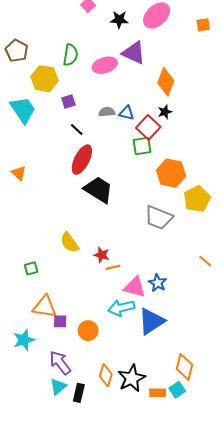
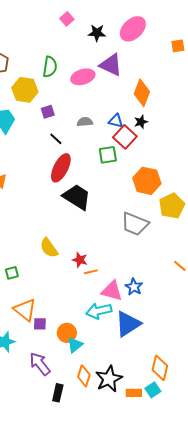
orange square: (203, 25) -> (178, 46), moved
blue triangle: (126, 113) -> (116, 121), moved
green square: (142, 146) -> (108, 155), moved
orange triangle: (45, 307) -> (25, 310), turned 30
cyan triangle: (58, 387) -> (75, 345), moved

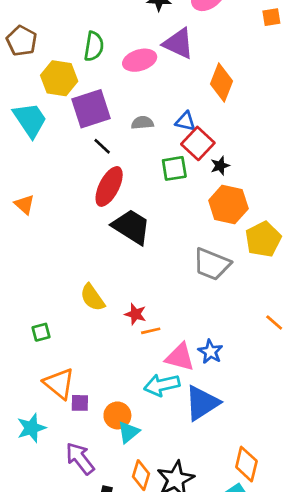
purple square: (48, 112) -> (91, 109), size x2.0
black star: (141, 122) -> (220, 166), moved

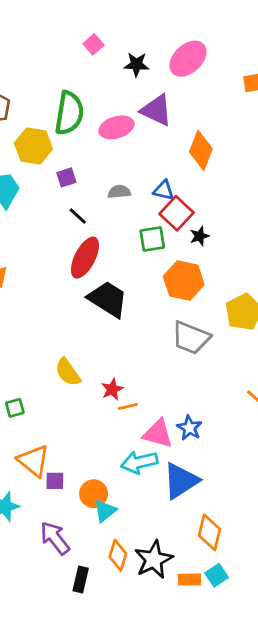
green semicircle: (94, 46) -> (69, 113), size x1.4
purple square: (91, 109) -> (66, 177), size x0.5
orange hexagon: (228, 205) -> (184, 280), moved
red star: (135, 314) -> (112, 389), turned 30
orange diamond: (246, 464) -> (209, 532), moved

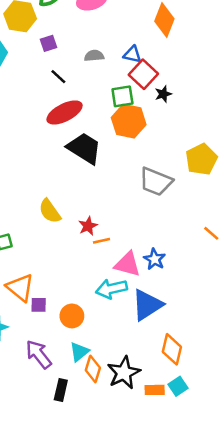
red ellipse: (85, 258) -> (65, 112), turned 36
orange hexagon: (184, 280) -> (129, 121), moved
cyan triangle: (105, 511) -> (79, 352), moved

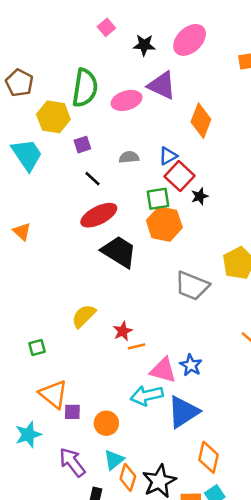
blue triangle: (132, 54) -> (168, 156), turned -42
yellow semicircle: (50, 211) -> (84, 316), turned 80

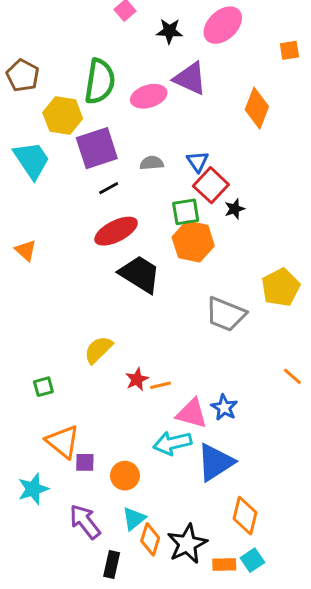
orange diamond: (201, 121) -> (257, 108), moved
purple square: (82, 145) -> (97, 148), size x2.0
blue triangle: (168, 156) -> (198, 161), turned -36
black line: (92, 179) -> (109, 188), turned -72
red star: (123, 331) -> (137, 379), moved

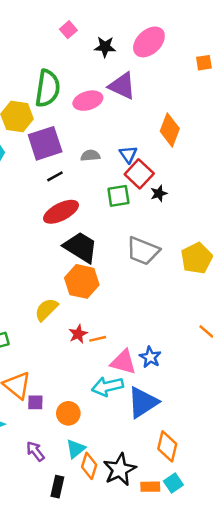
orange diamond: (257, 108) -> (170, 130), moved
orange hexagon: (193, 241) -> (82, 281), moved
gray trapezoid: (226, 314) -> (143, 251), moved
purple arrow: (85, 522) -> (35, 451), size x0.7

